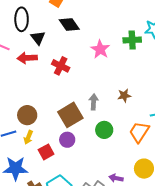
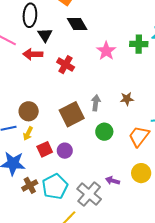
purple circle: (67, 140) -> (65, 151), moved

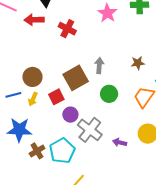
brown star: (127, 99) -> (138, 63), moved
red square: (45, 149) -> (56, 97), moved
gray cross: (89, 194) -> (90, 130), moved

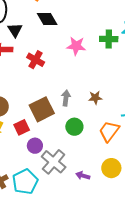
pink star: (107, 13) -> (76, 46), turned -30
brown star: (138, 63) -> (95, 98), moved

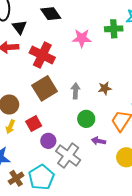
red cross: (36, 60) -> (42, 55), size x1.4
brown square: (42, 109) -> (45, 88), moved
purple arrow: (83, 176) -> (98, 141), moved

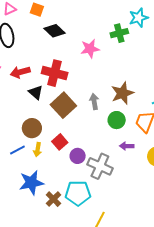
black triangle: (20, 27) -> (36, 92), moved
brown star: (105, 88) -> (122, 93), size x1.6
green circle: (86, 119) -> (117, 120), moved
cyan pentagon: (41, 177) -> (78, 193), turned -30

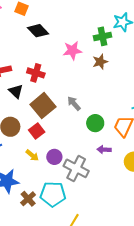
red cross: (55, 73) -> (36, 73), size x0.7
brown star: (122, 93) -> (100, 62), moved, size x0.7
gray arrow: (94, 102) -> (74, 103), turned -35
red square: (60, 142) -> (37, 131), moved
yellow arrow: (37, 150) -> (32, 155), moved, turned -64

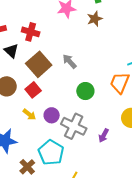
green circle: (95, 123) -> (85, 91), moved
purple arrow: (104, 150) -> (104, 135), moved, turned -64
cyan pentagon: (53, 194) -> (51, 153), turned 30
brown cross: (28, 199) -> (27, 167), moved

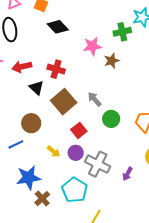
brown star: (95, 19) -> (112, 61), moved
red square: (33, 90) -> (79, 130), moved
green circle: (85, 91) -> (111, 119), moved
brown cross: (27, 167) -> (42, 199), moved

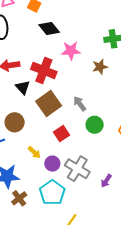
pink star: (92, 46) -> (71, 51), moved
red cross: (56, 69) -> (44, 70), size x1.4
purple circle: (76, 153) -> (52, 164), moved

